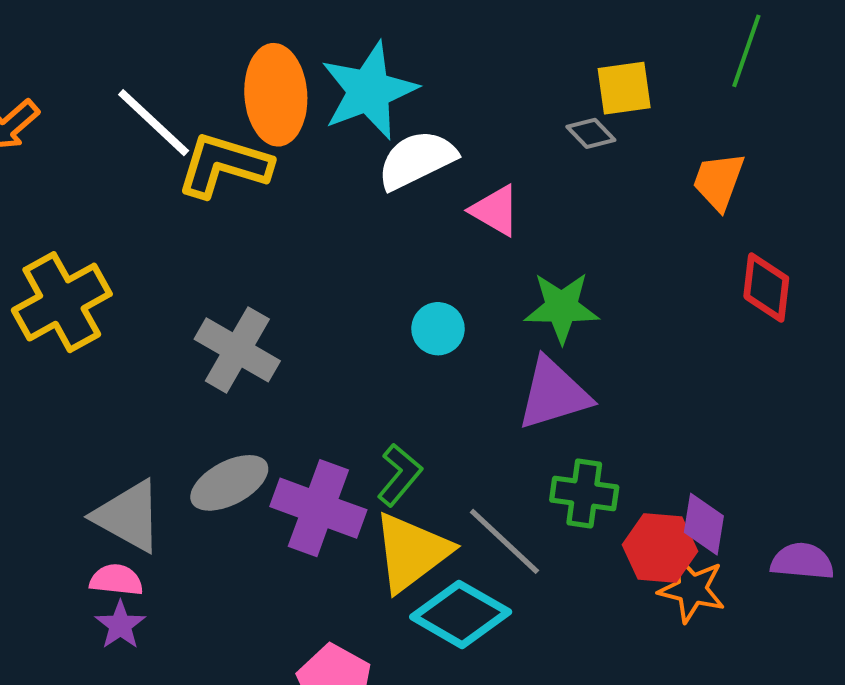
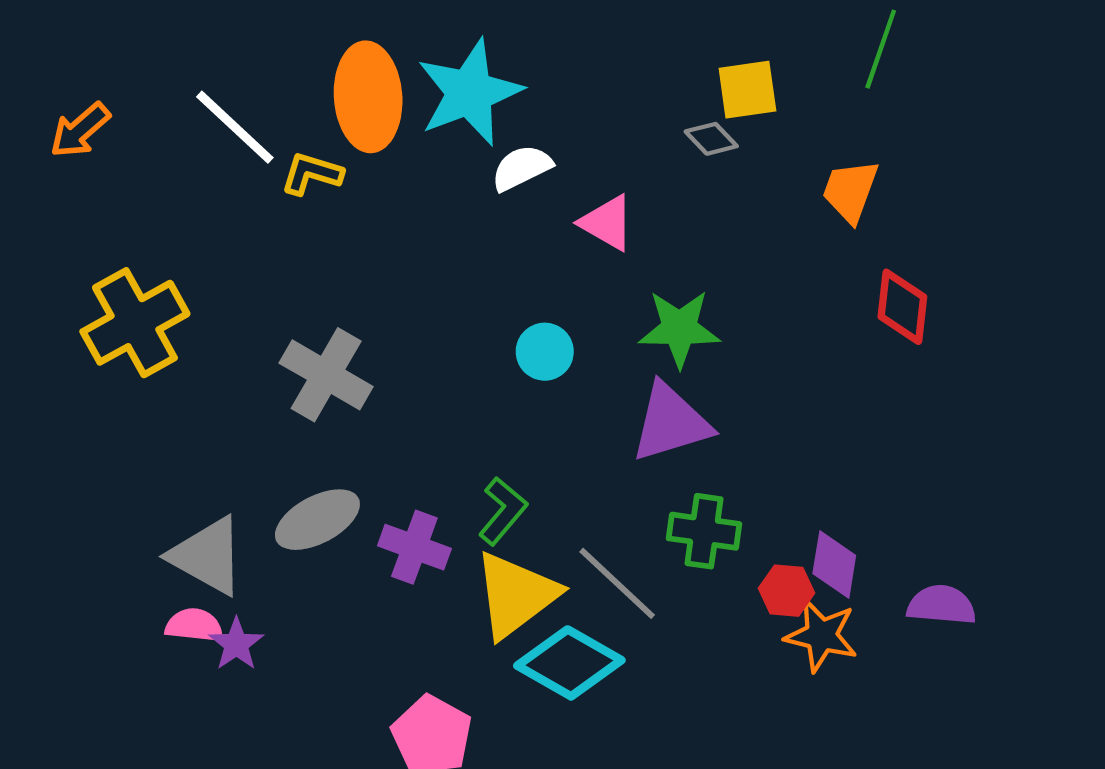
white semicircle: (417, 160) -> (522, 168), size x0.7
yellow L-shape: (224, 165) -> (312, 174), size x0.6
purple cross: (318, 508) -> (414, 547), size x0.7
red hexagon: (660, 548) -> (787, 591), size x0.7
purple star: (120, 625) -> (236, 644), moved

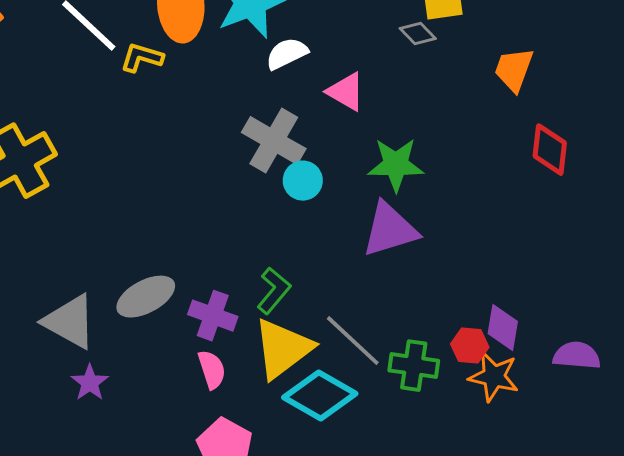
gray cross: (326, 375) -> (274, 141), moved
green cross: (704, 531) -> (414, 366), moved
pink semicircle: (194, 625) -> (212, 370), moved, turned 66

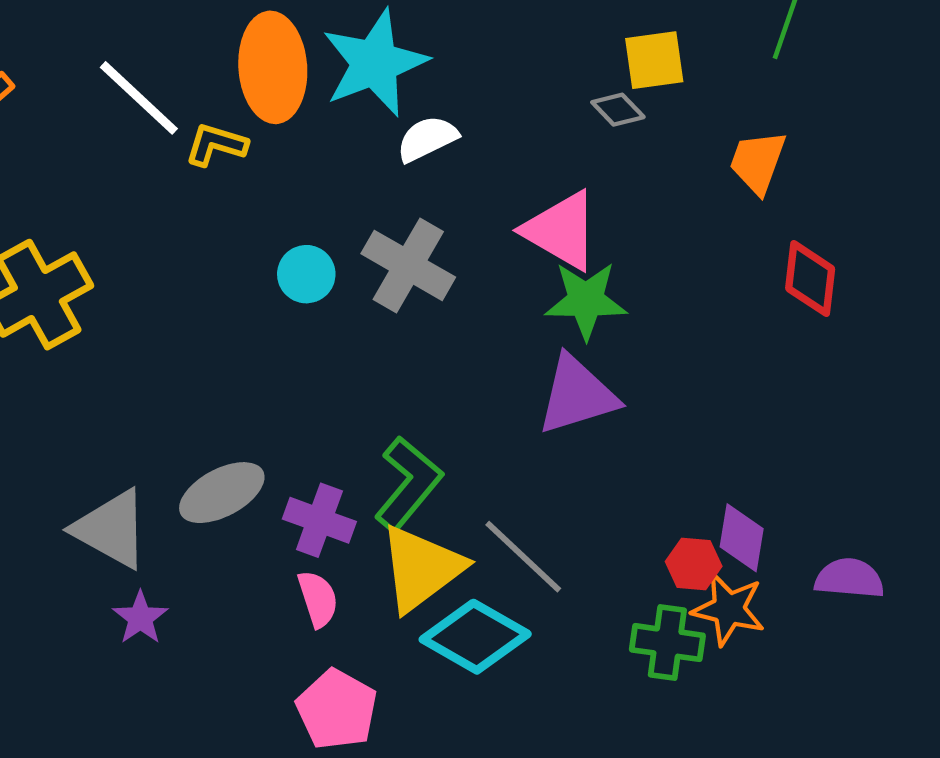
pink triangle: (346, 92) -> (561, 230), moved, size x1.4
cyan circle: (303, 181) -> (306, 274), moved
green L-shape: (274, 291) -> (408, 484), size x1.4
green cross: (414, 366) -> (667, 643), moved

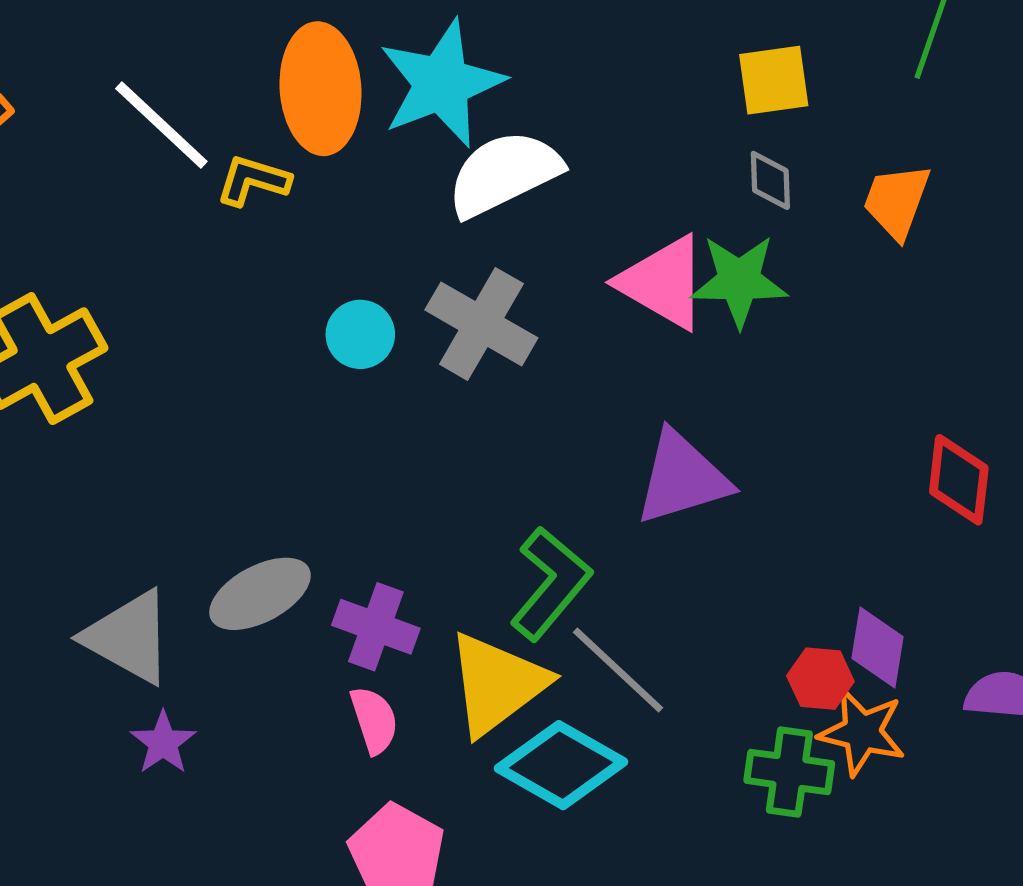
gray diamond: (618, 110) -> (770, 180), moved, turned 42
white semicircle: (427, 139) -> (504, 173), size x1.6
red diamond: (810, 279) -> (959, 480), moved
green star: (586, 300) -> (739, 281), moved
green L-shape: (408, 484) -> (551, 583), moved

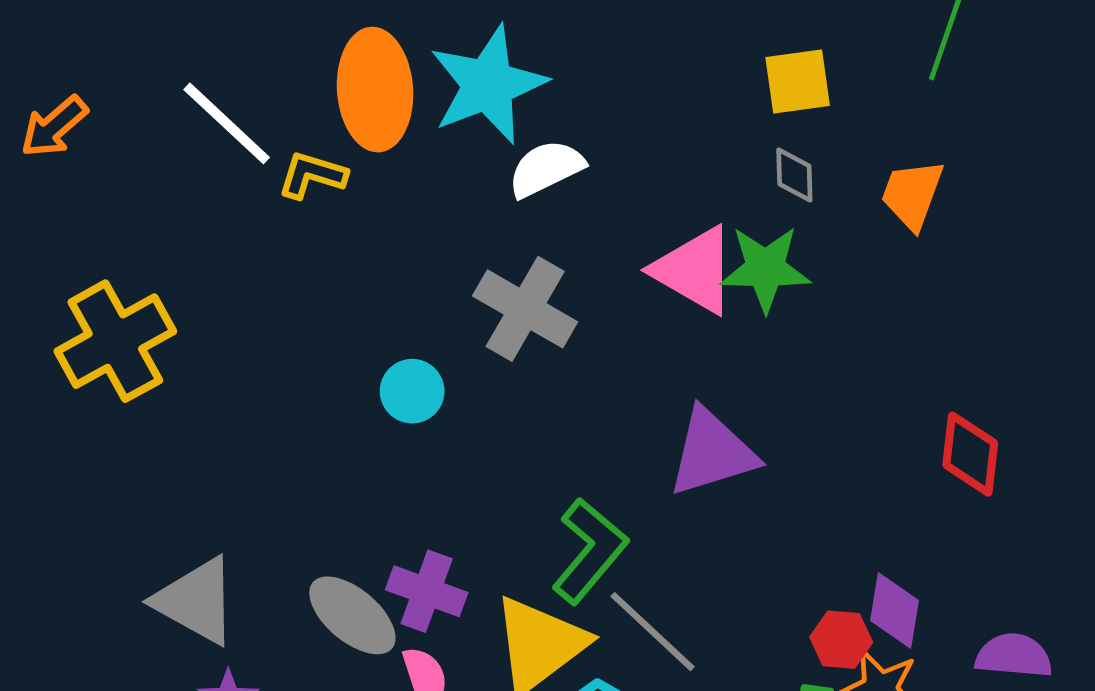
white semicircle: (504, 173) -> (546, 169), size x0.7
cyan circle: (360, 334) -> (412, 391), moved
gray ellipse: (260, 594) -> (352, 615), moved, turned 68

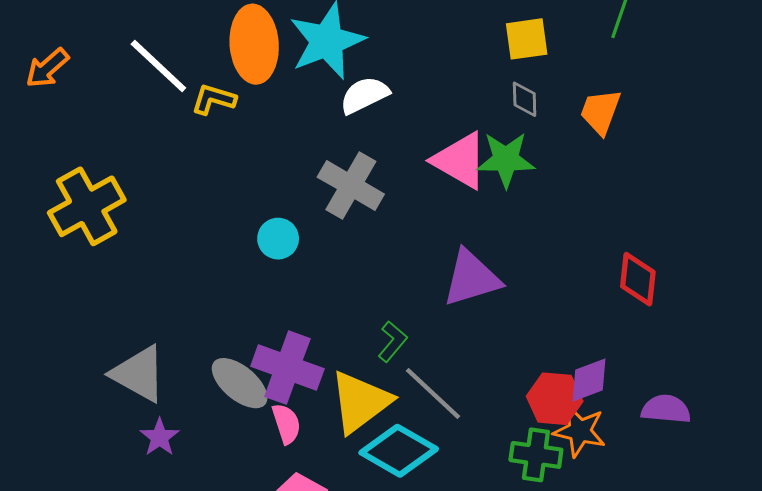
green L-shape: (590, 551) -> (392, 342), size x0.6
purple cross: (427, 591) -> (287, 368), size x1.4
purple diamond: (894, 611) -> (589, 380), turned 60
red hexagon: (841, 640) -> (555, 399), size x1.4

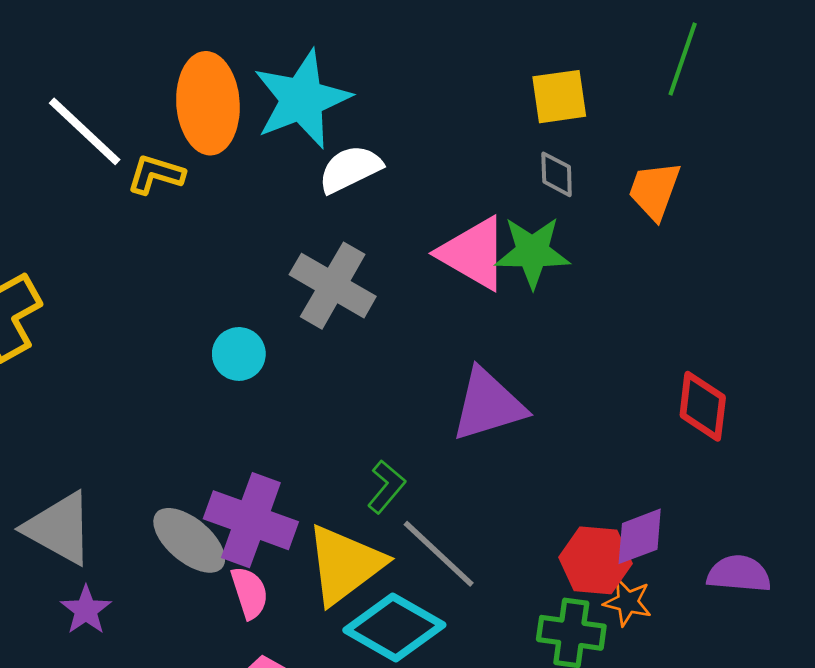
orange star: (580, 431) -> (628, 602), size x0.7

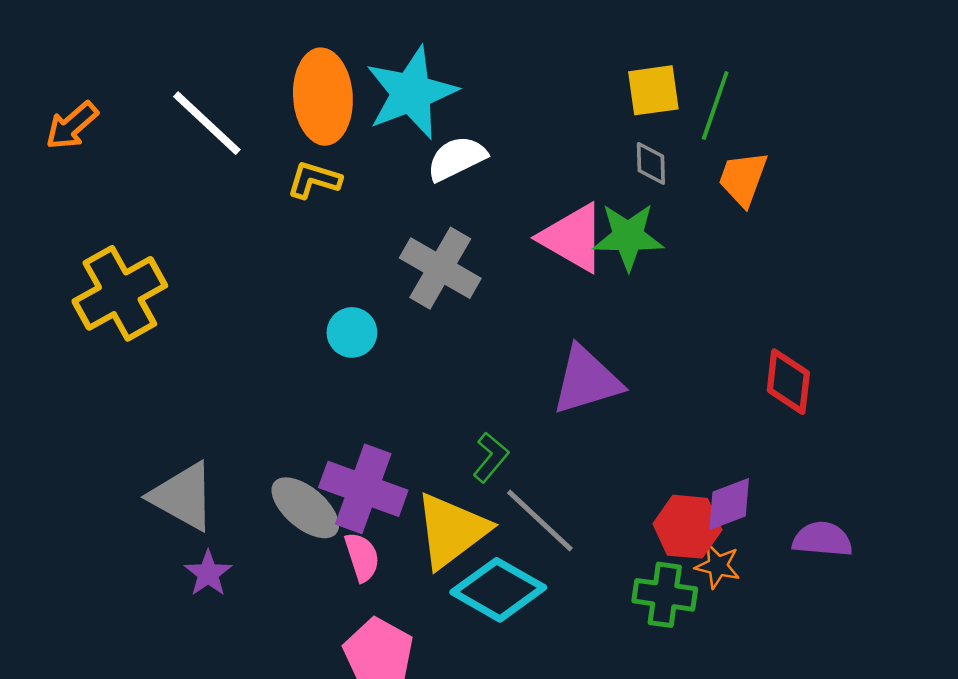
green line: (683, 59) -> (715, 105), moved
yellow L-shape: (156, 174) -> (314, 180), moved

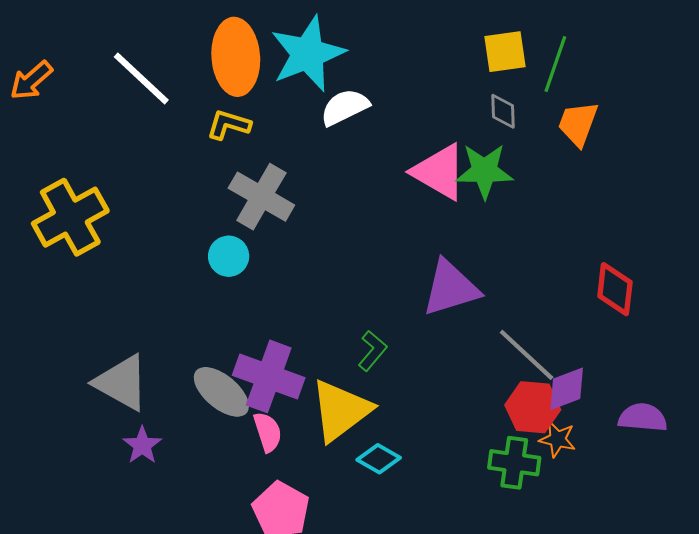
gray cross: (440, 268) -> (261, 197), moved
cyan circle: (352, 332) -> (229, 256), moved
gray line: (540, 520) -> (527, 355), moved
cyan diamond: (498, 590) -> (379, 459), size x0.6

